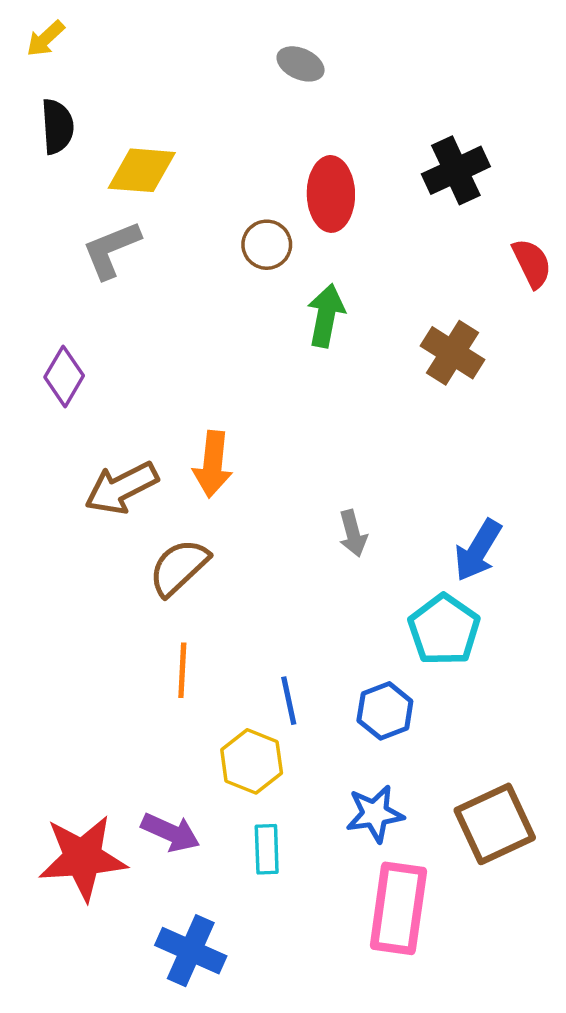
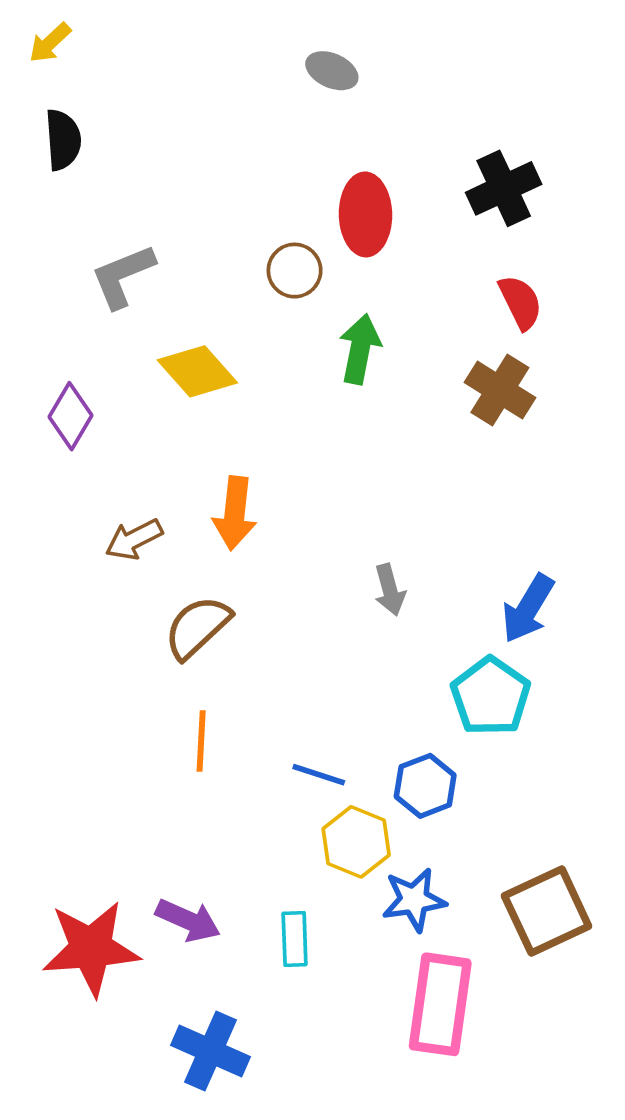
yellow diamond: (142, 170) -> (197, 371), moved, turned 44
red semicircle: (532, 263) -> (520, 302), moved
brown arrow: (121, 488) -> (134, 539), size x0.7
blue line: (289, 701) -> (319, 775), turned -60
yellow hexagon: (252, 761) -> (356, 842), moved

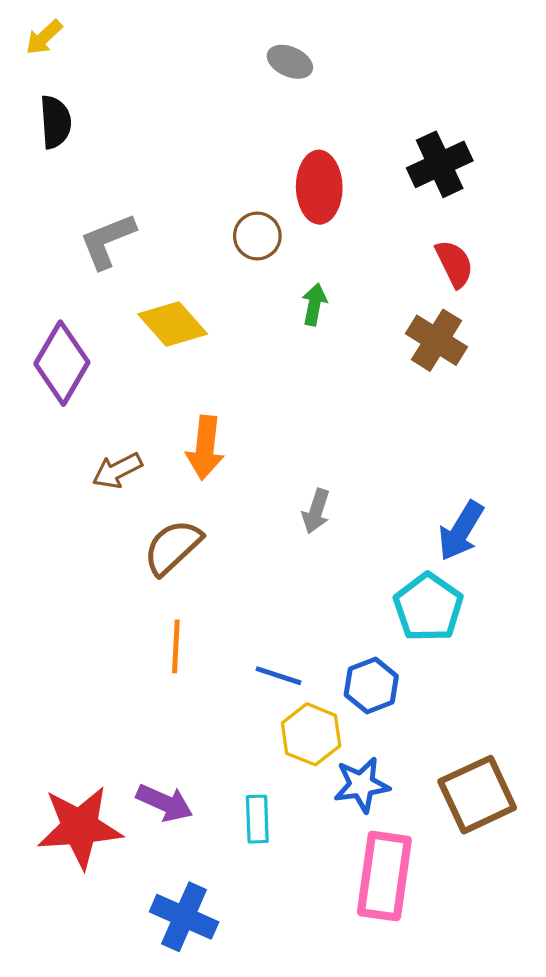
green arrow: (360, 349) -> (314, 304), size x0.7
purple diamond: (70, 416) -> (62, 363), size x1.4
gray arrow: (390, 590) -> (316, 511), moved, turned 33

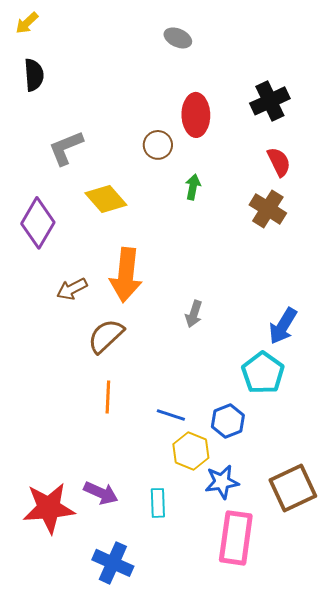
orange arrow: (205, 448) -> (126, 275), size x1.4

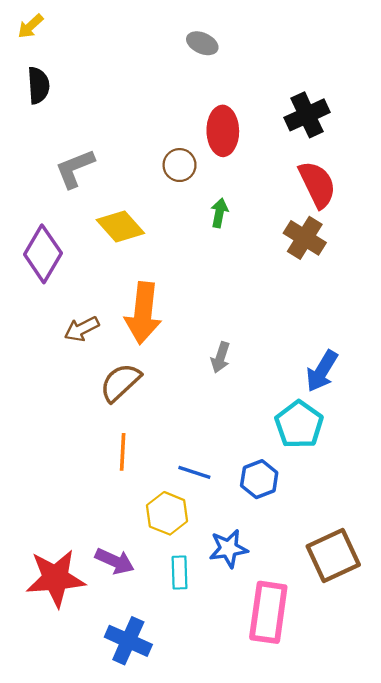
red semicircle: (279, 162) -> (317, 184), size x1.4
yellow hexagon: (191, 451) -> (167, 513), moved
blue star: (222, 482) -> (228, 549), moved

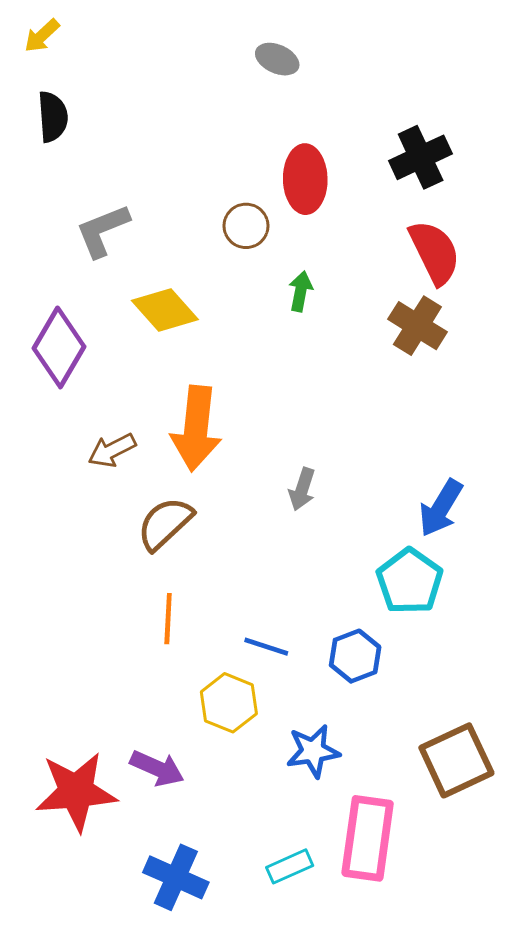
cyan rectangle: (180, 573) -> (290, 866), moved, turned 68

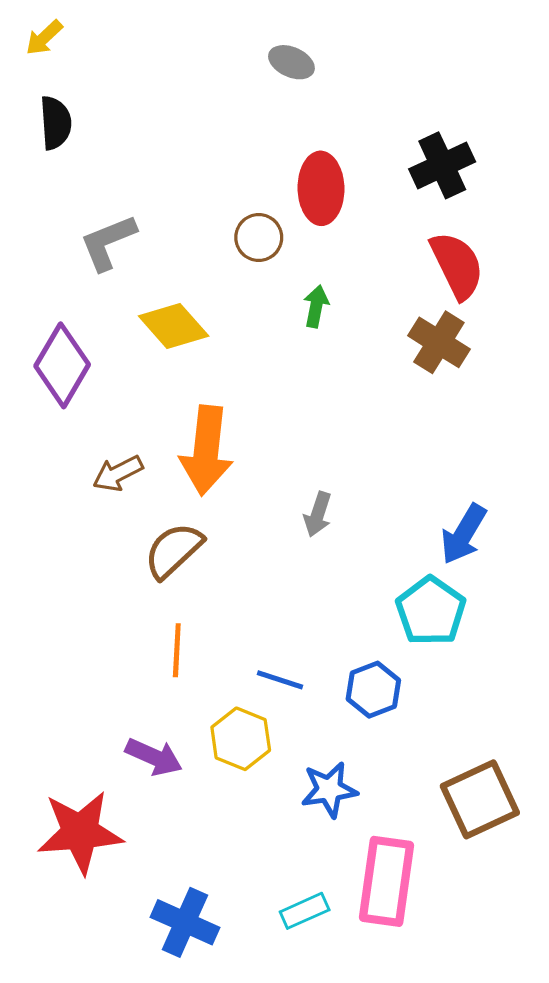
purple arrow: (157, 768) -> (154, 757), moved

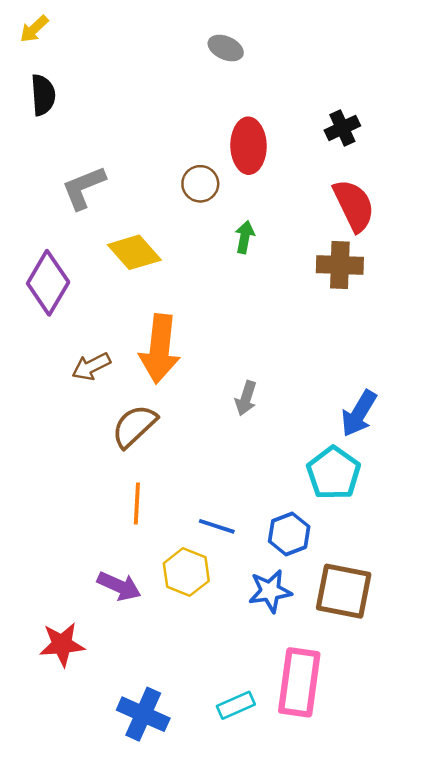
black cross: (442, 165) -> (342, 128), size x0.7
brown cross: (439, 342) -> (340, 265), turned -30
blue star: (329, 790) -> (270, 591), moved
brown square: (480, 799) -> (344, 591), moved, turned 36
red star: (80, 832) -> (62, 644), size x0.7

